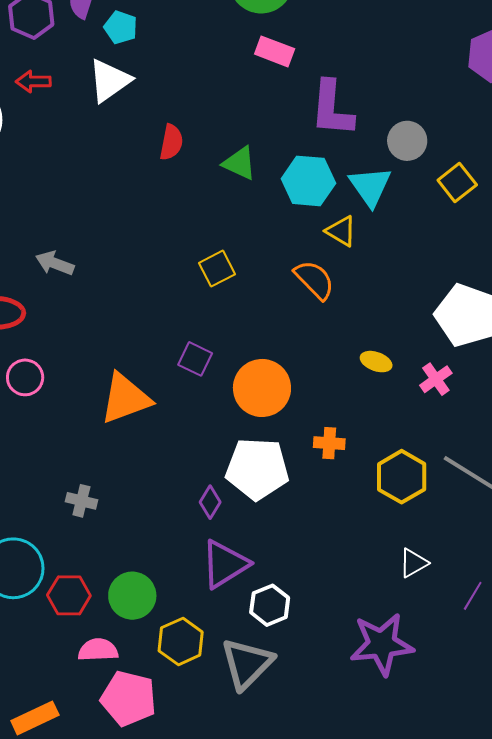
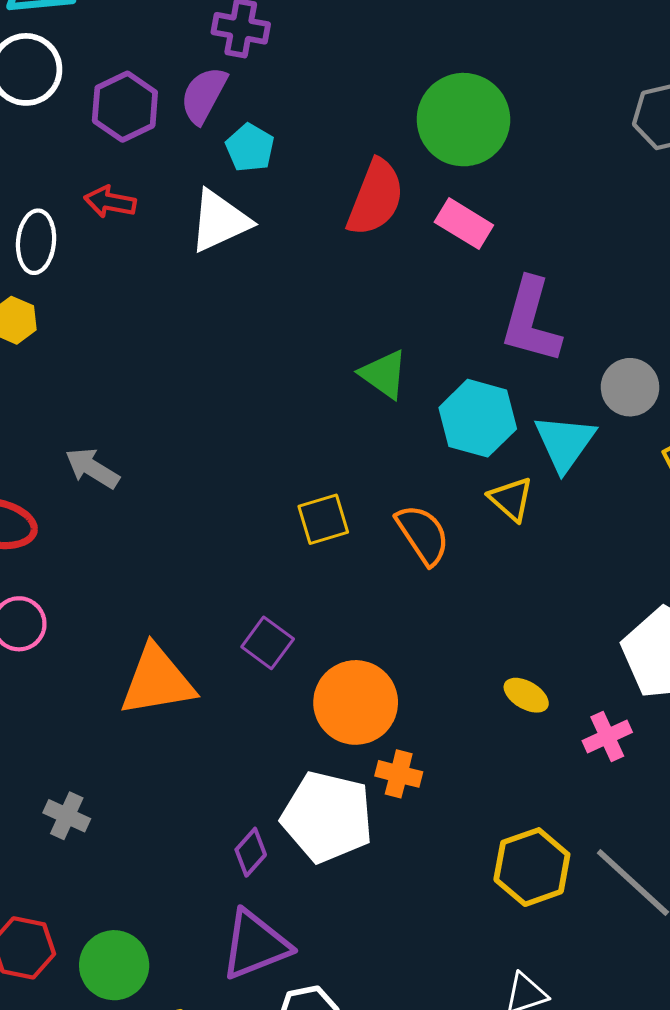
red semicircle: (171, 142) -> (376, 198), moved, size x1.5
orange semicircle: (314, 280) -> (423, 535), moved
orange cross: (329, 443) -> (399, 774), moved

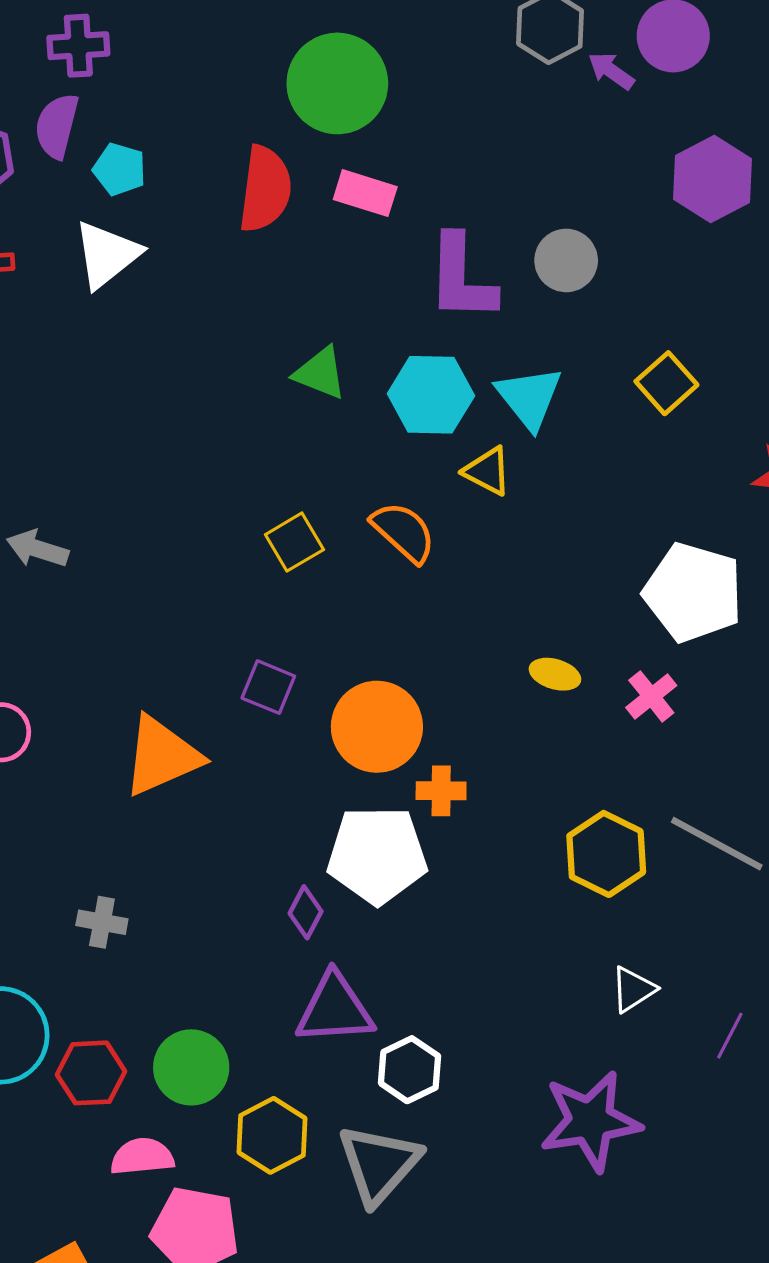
gray circle: (630, 387) -> (566, 260), moved
purple triangle: (255, 945) -> (335, 1009), turned 32

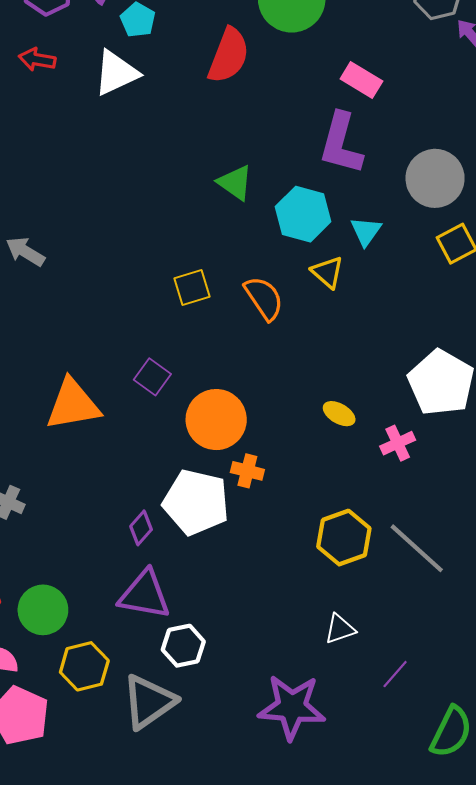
pink rectangle: (365, 193) -> (361, 80), moved
gray circle: (566, 260) -> (435, 178), moved, size x1.4
cyan triangle: (529, 398) -> (366, 231), size x0.7

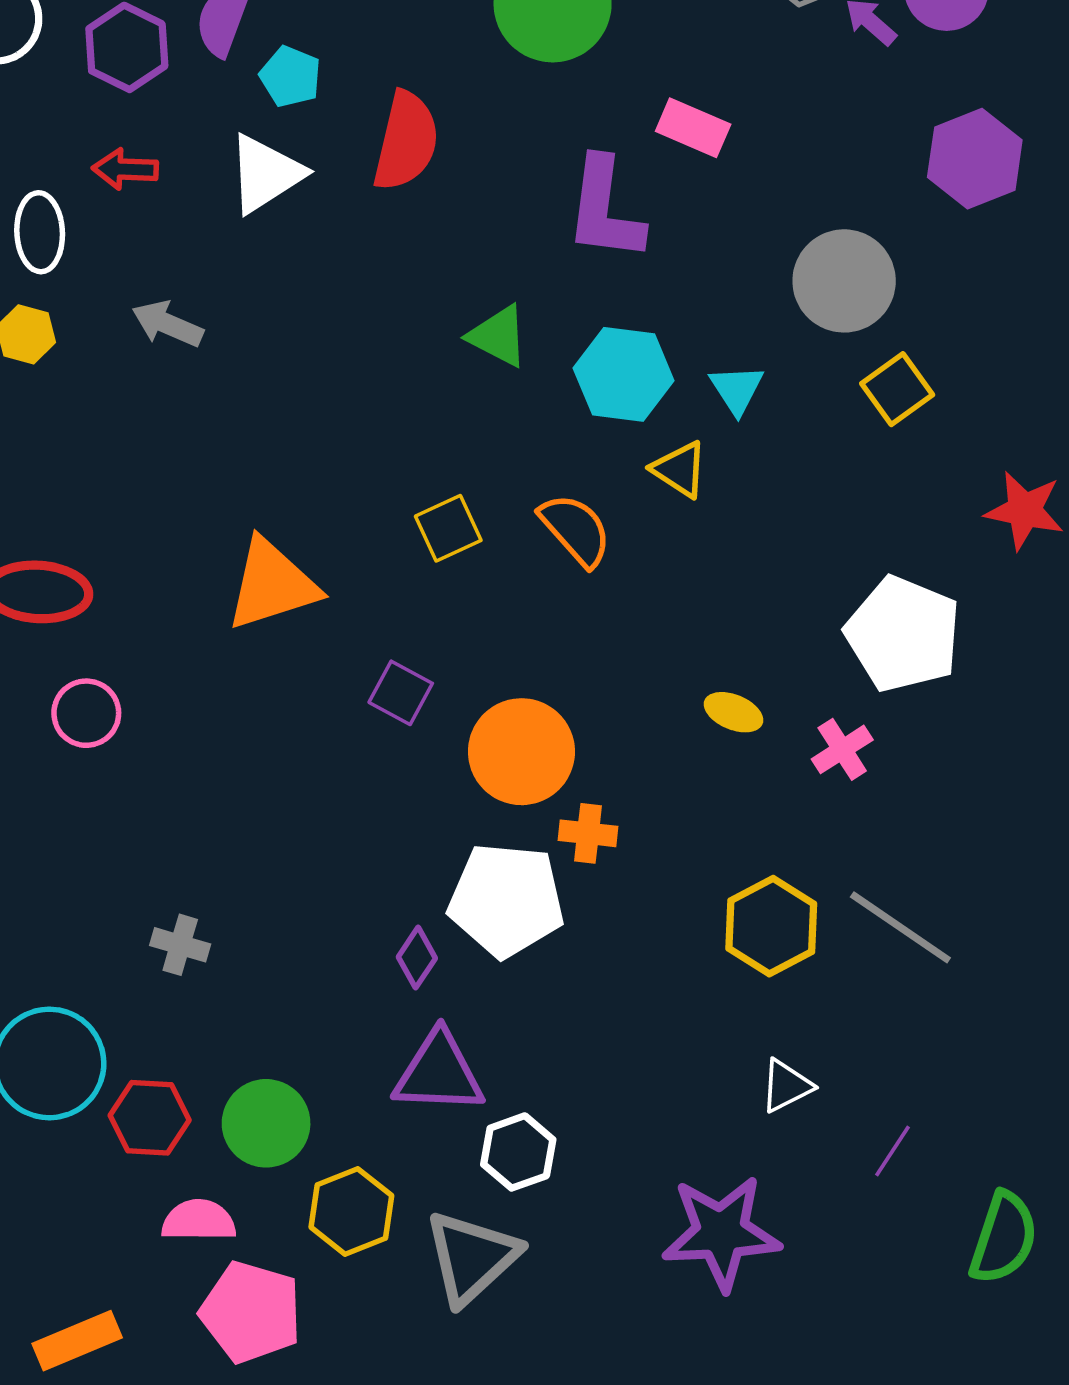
red semicircle: (229, 55) -> (406, 141), moved
purple L-shape: (341, 144) -> (605, 209), moved
gray arrow: (25, 252) -> (168, 324), moved
orange triangle: (73, 405) -> (272, 585), moved

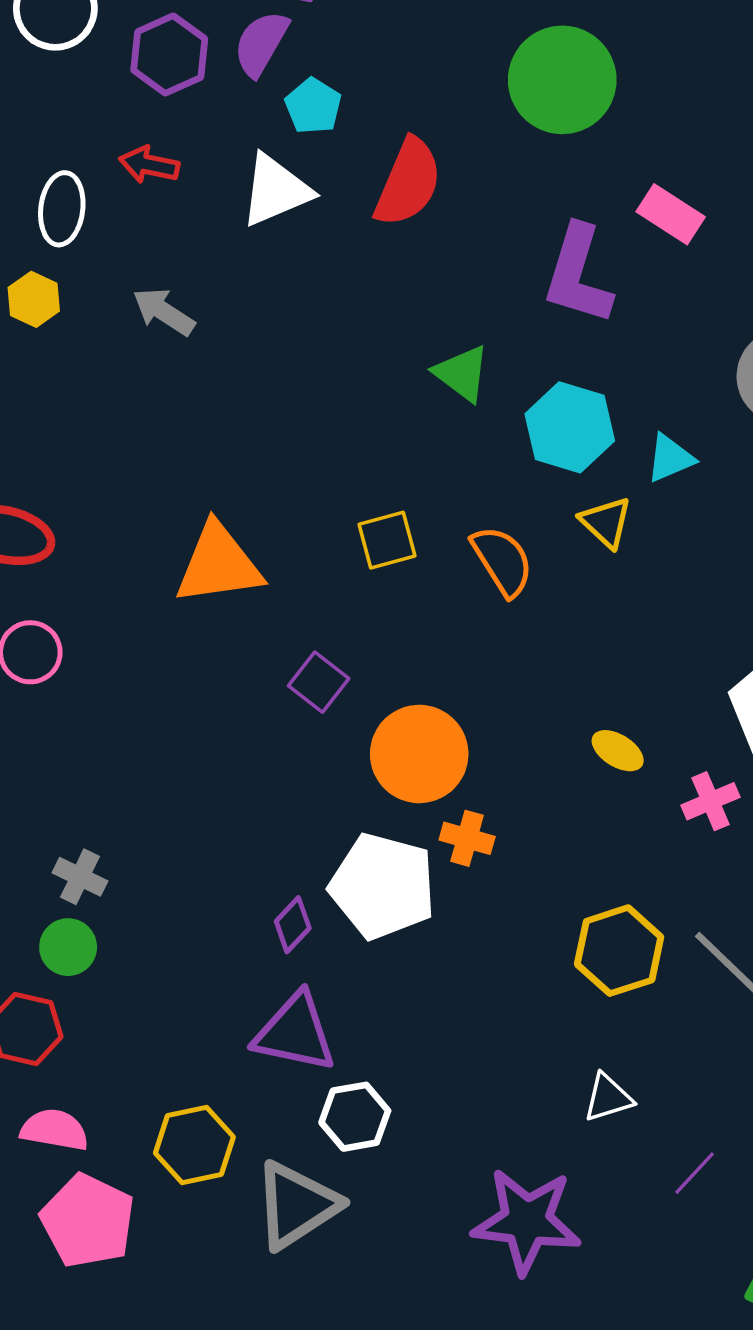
cyan triangle: (737, 389) -> (670, 458), turned 30
green circle: (266, 1123) -> (68, 947), moved, size x0.7

